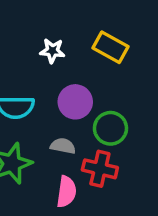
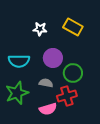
red cross: (100, 169) -> (67, 96), turned -30
pink semicircle: (66, 192) -> (48, 109), turned 66

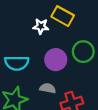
yellow rectangle: (73, 27) -> (63, 16), moved
green circle: (73, 73) -> (83, 52), moved

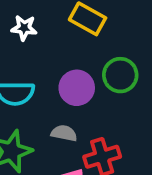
white star: (41, 26) -> (24, 28), moved

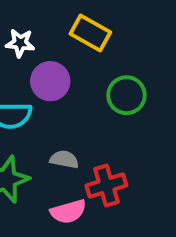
purple circle: (77, 88) -> (50, 81), moved

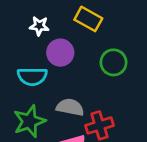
gray semicircle: (64, 159) -> (70, 107), size x1.4

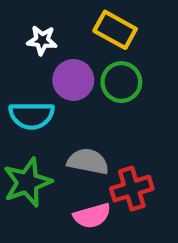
green circle: (114, 62) -> (121, 82), moved

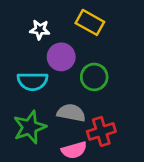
green circle: (121, 82) -> (94, 77), moved

